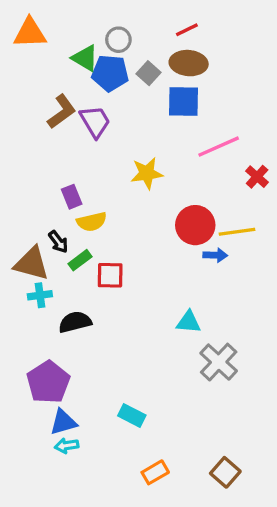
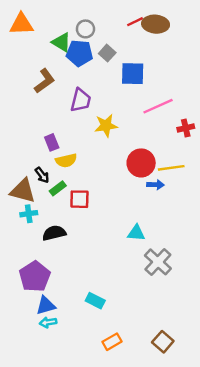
brown ellipse: (189, 63) -> (156, 24), moved
purple trapezoid: (95, 122) -> (81, 100), moved, turned 45
red cross: (257, 177) -> (186, 128), turned 35

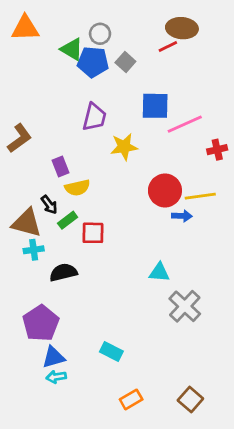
red line: (135, 22) -> (168, 46), moved
blue square: (133, 74) -> (155, 106), moved
brown L-shape: (44, 81) -> (20, 138), moved

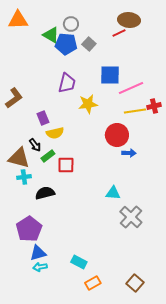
yellow line: (200, 196) -> (135, 111), moved
cyan rectangle: (111, 351) -> (79, 262), moved

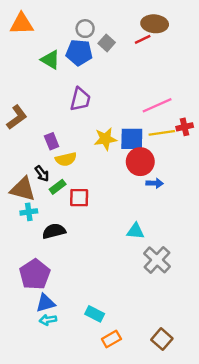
green triangle: (51, 35) -> (50, 60), moved
gray square: (89, 44) -> (107, 43), moved
blue square: (110, 75) -> (132, 139), moved
yellow star: (88, 104) -> (105, 139), moved

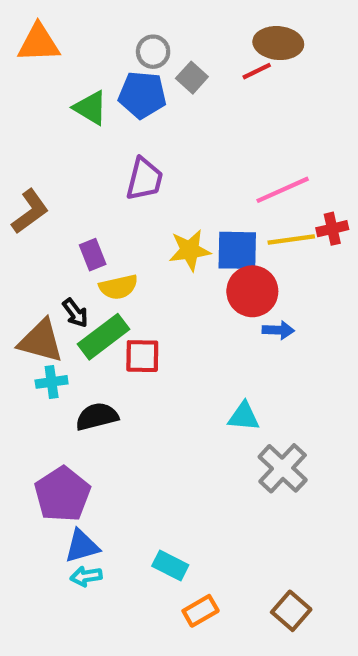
green rectangle: (58, 187) -> (103, 337), size x1.6

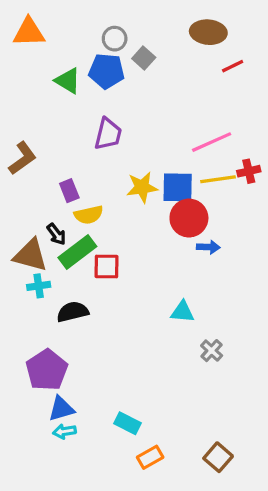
red line: (257, 71) -> (233, 66), moved
gray cross: (283, 468) -> (212, 351), size x0.6

